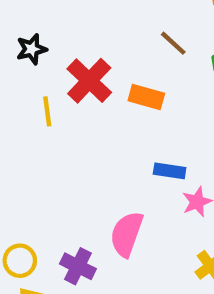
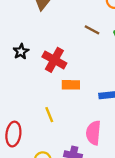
orange rectangle: (146, 97) -> (71, 85), moved
yellow line: (47, 111) -> (49, 115), moved

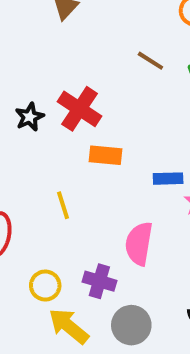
black star: (21, 51) -> (30, 117), moved

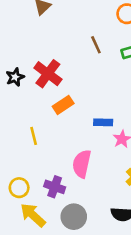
brown line: (150, 61) -> (96, 45), turned 30
orange rectangle: (106, 155) -> (63, 105), turned -42

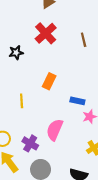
red cross: (48, 74) -> (46, 33), moved
orange rectangle: (63, 105) -> (49, 81), turned -42

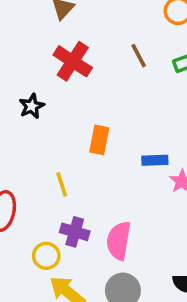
pink semicircle: (55, 130) -> (119, 241), moved
purple cross: (30, 143) -> (75, 232), moved

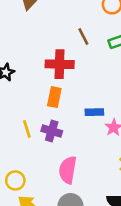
red cross: (73, 61) -> (60, 64), moved, turned -32
purple cross: (75, 232) -> (52, 131), moved

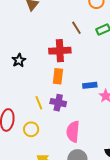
yellow circle: (15, 180) -> (31, 129), moved

